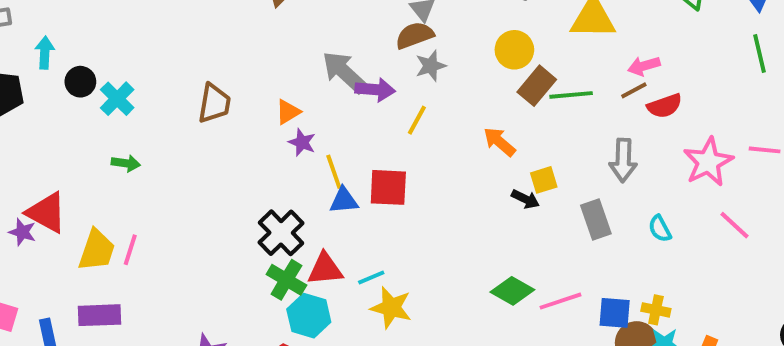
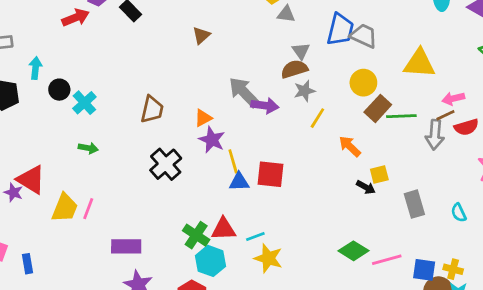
yellow line: (417, 120) -> (317, 118), moved
purple star: (302, 142) -> (212, 140), size x1.4
gray arrow: (623, 160) -> (435, 135), moved
black cross: (281, 233) -> (166, 164), moved
purple rectangle: (100, 315) -> (126, 246), moved

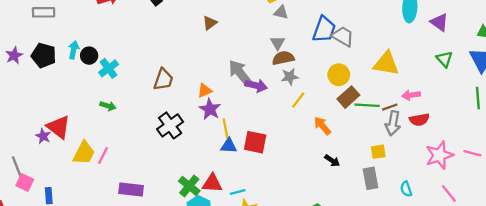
gray triangle: (301, 51) -> (278, 43), moved
cyan arrow: (35, 68) -> (74, 50), moved
brown line: (445, 115) -> (390, 107), moved
yellow square: (379, 175) -> (378, 152), moved

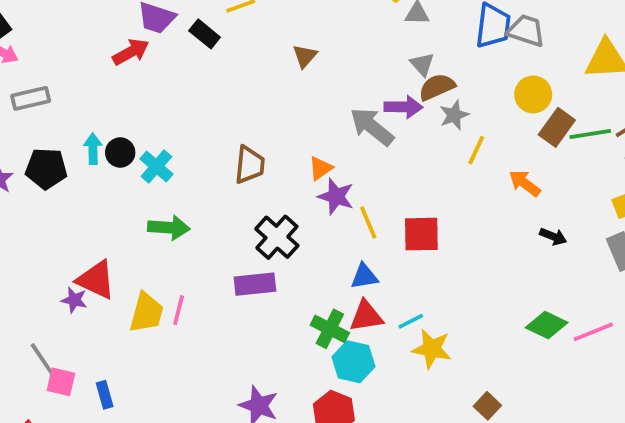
purple arrow: (256, 85) -> (403, 107), moved
green arrow: (108, 106) -> (169, 228), size x1.5
blue triangle: (229, 146) -> (364, 276), moved
purple rectangle: (131, 189) -> (255, 284), moved

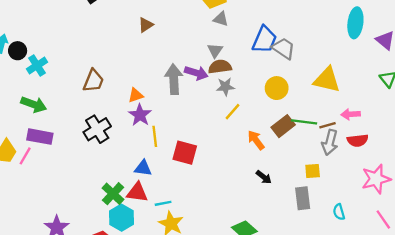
gray arrow: (372, 127) -> (174, 79), turned 32
brown rectangle: (557, 127) -> (283, 126), moved
purple rectangle: (255, 284) -> (40, 137), moved

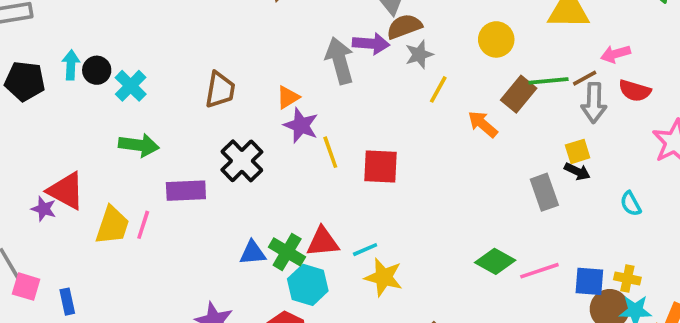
purple rectangle: (40, 137) -> (186, 191), moved
red semicircle: (358, 140) -> (635, 91), turned 36
blue triangle: (143, 168) -> (253, 253), moved
black arrow: (264, 177) -> (577, 171), moved
gray rectangle: (303, 198) -> (544, 192), moved

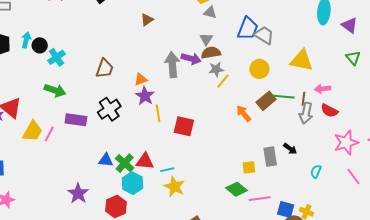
brown line: (585, 78) -> (303, 99), turned -64
yellow line: (438, 89) -> (223, 81), moved
yellow square: (578, 151) -> (249, 167), moved
cyan semicircle: (631, 204) -> (316, 172), turned 40

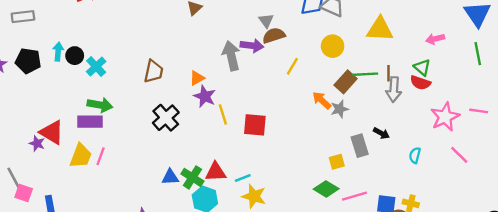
green triangle: (353, 58) -> (422, 67), moved
gray star: (216, 69) -> (340, 109), moved
pink arrow: (323, 89) -> (435, 39), moved
purple rectangle: (76, 120) -> (90, 122), moved

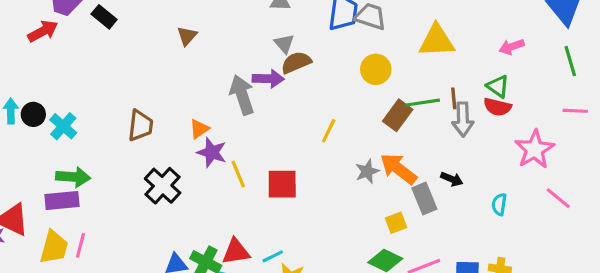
yellow line: (292, 66) -> (329, 131), moved
orange arrow: (322, 100) -> (398, 169), moved, size x1.4
gray star: (340, 109) -> (367, 171), moved
pink line: (479, 111) -> (575, 111), moved

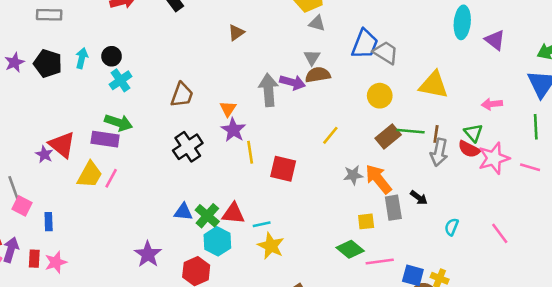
black circle: (33, 114) -> (112, 56), moved
orange triangle: (199, 129) -> (228, 109), turned -36
pink star: (535, 149) -> (494, 158), moved

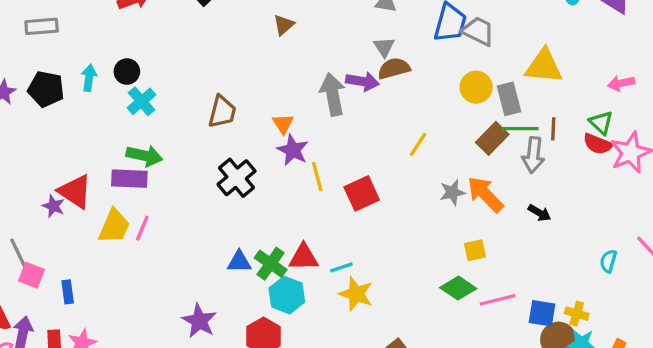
gray arrow: (439, 152) -> (533, 155), moved
red square: (283, 169) -> (362, 193), turned -32
gray rectangle: (393, 208) -> (509, 99), moved
cyan semicircle: (452, 227) -> (608, 261), moved

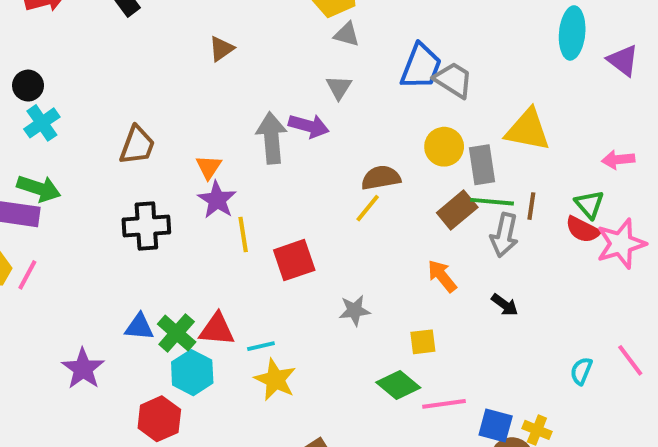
brown semicircle: (394, 68) -> (381, 178), moved
black cross: (237, 178) -> (146, 226), turned 30
gray star: (452, 192) -> (355, 310), moved
orange arrow: (485, 194) -> (442, 276), size x0.7
purple star: (199, 321) -> (83, 369), moved

